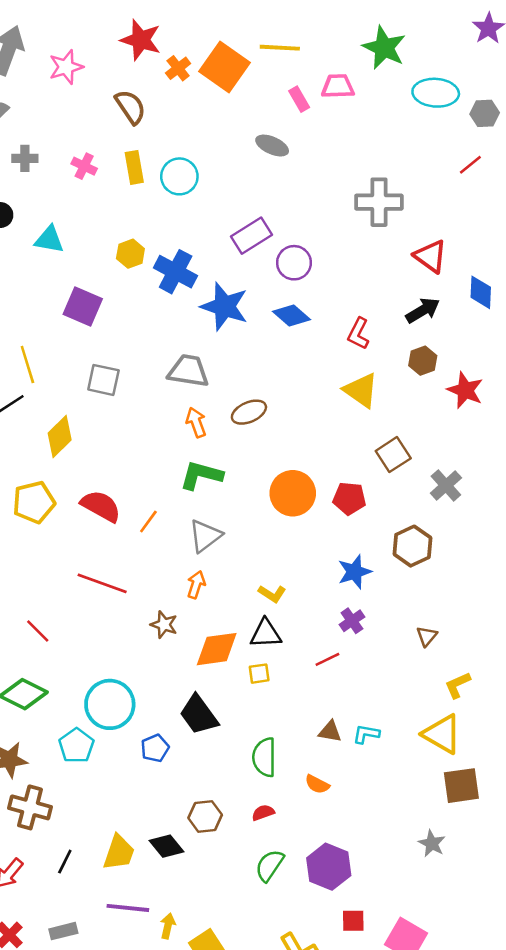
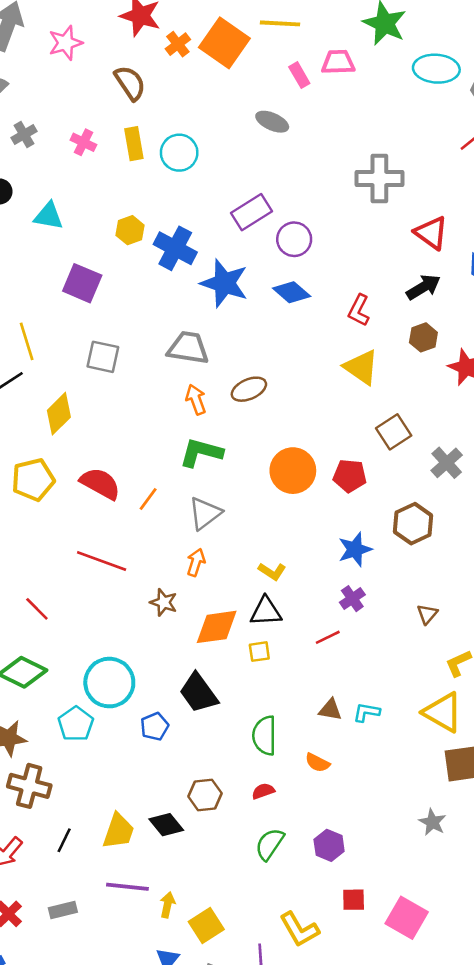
gray cross: (25, 158) -> (24, 135), turned -30
purple hexagon: (329, 867) -> (329, 845), size x0.7

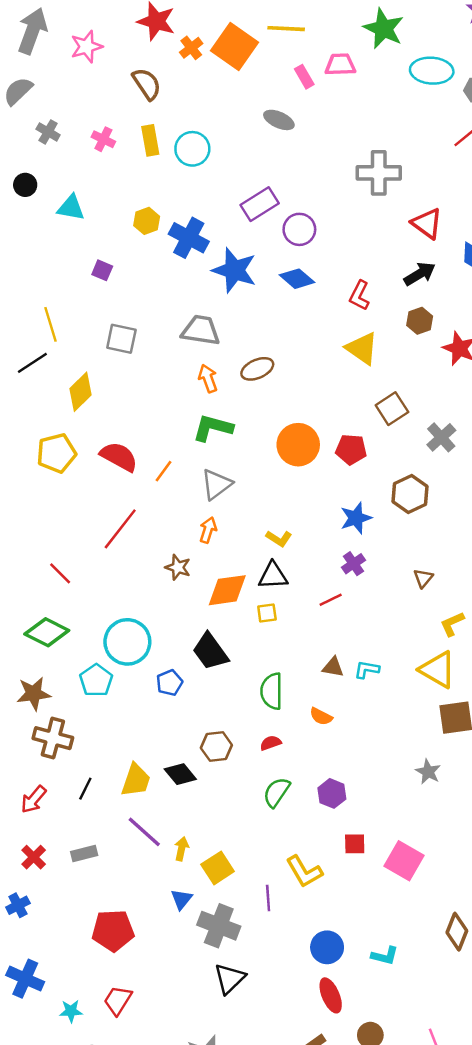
gray cross: (24, 135) -> (48, 132), turned -30
purple square: (82, 283) -> (102, 270), size x0.6
red line: (102, 561) -> (120, 529), turned -72
purple line: (127, 887) -> (144, 832), turned 36

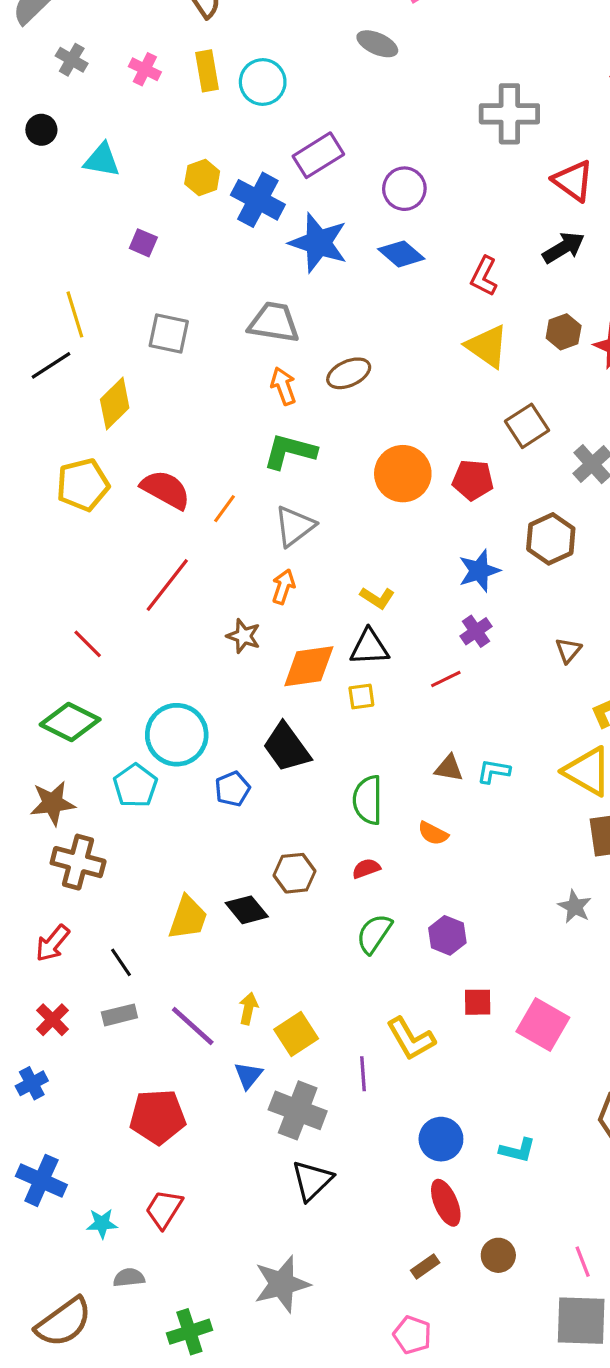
purple rectangle: (260, 204) -> (318, 155), moved
brown hexagon: (420, 321) -> (564, 332), moved
black line: (85, 789) -> (121, 962), moved, turned -60
purple line: (144, 832) -> (193, 1026), moved

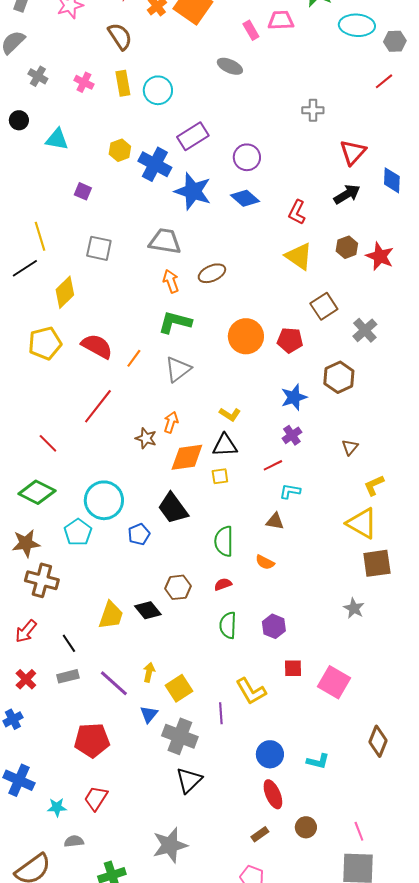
gray cross: (509, 114) -> (313, 110), size x0.6
red triangle: (573, 181) -> (353, 152), turned 36
orange arrow: (283, 587) -> (171, 422), moved
cyan L-shape: (494, 771) -> (290, 491), moved
green semicircle: (374, 934) -> (228, 625), turned -32

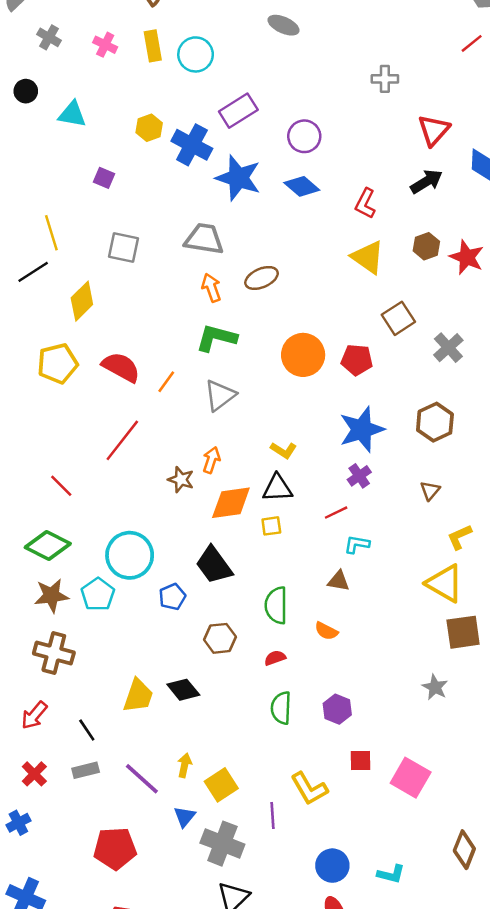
brown hexagon: (339, 377) -> (435, 422), moved
blue star: (294, 397) -> (362, 429), size x1.4
brown star: (26, 543) -> (51, 596), moved
brown hexagon: (178, 587) -> (220, 638), moved

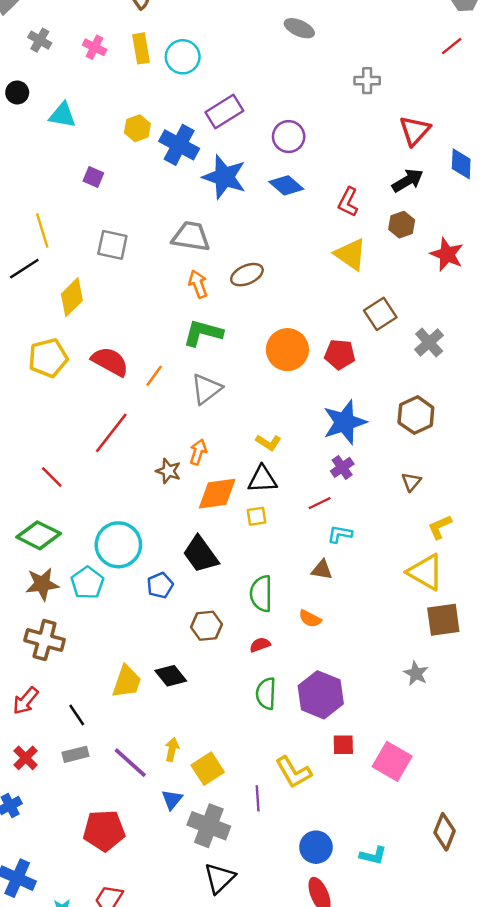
gray ellipse: (284, 25) -> (299, 28), moved
brown hexagon: (426, 246) -> (402, 225), moved
purple hexagon: (337, 709) -> (321, 695), size x1.6

